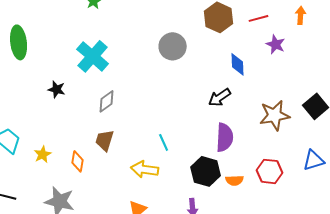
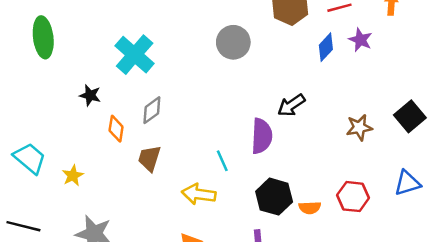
blue diamond: (238, 64) -> (326, 47), moved, turned 45
brown star: (275, 115) -> (359, 127), size x0.7
purple semicircle: (225, 137) -> (262, 136), moved
orange diamond: (78, 161) -> (116, 129), moved

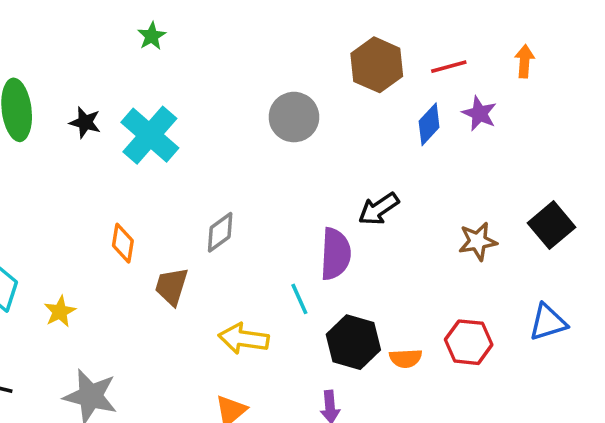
black star: (90, 95) -> (85, 122), moved
gray diamond: (152, 110) -> (220, 232), moved
cyan line: (222, 161) -> (299, 299), moved

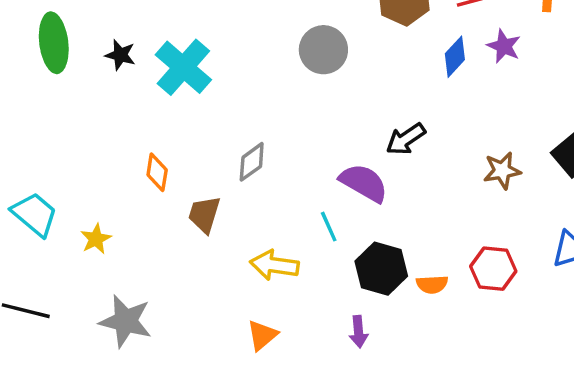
purple semicircle: (335, 254) -> (364, 183), turned -63

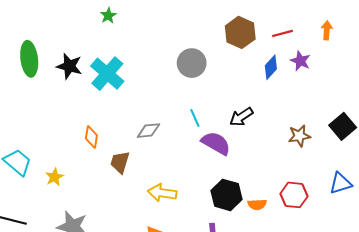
black star: (120, 55) -> (69, 66), size x1.4
gray diamond: (252, 162) -> (148, 131), turned 30
cyan line: (329, 227) -> (195, 118), moved

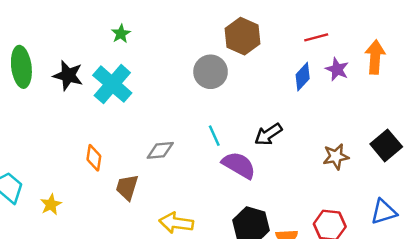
green star: (108, 16) -> (121, 34), moved
orange arrow: (327, 30) -> (375, 57), moved, size x1.5
brown hexagon: (240, 32) -> (242, 36), moved

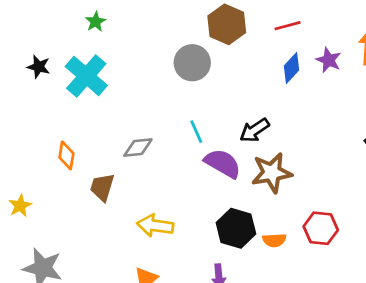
red line: (316, 37) -> (288, 26), moved
black star: (68, 75) -> (39, 67), size x0.7
brown star: (336, 157) -> (272, 173), moved, size x1.4

